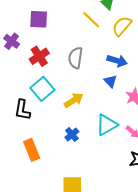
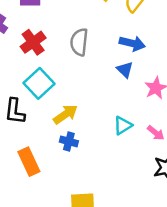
yellow arrow: (74, 100) -> (65, 114), moved
cyan triangle: (107, 125) -> (123, 125), size x0.7
blue cross: (72, 134) -> (69, 141), moved, turned -32

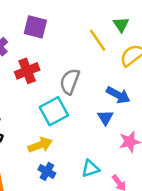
cyan square: (39, 83) -> (54, 111), moved
blue cross: (69, 141) -> (47, 171), moved

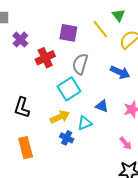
purple square: (35, 27) -> (68, 33), moved
blue triangle: (105, 118) -> (102, 106), moved, turned -32
cyan triangle: (90, 169) -> (85, 123), moved

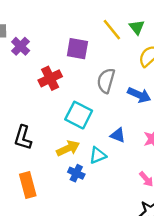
yellow line: (100, 29) -> (112, 30), moved
purple cross: (20, 40) -> (21, 46), moved
gray semicircle: (80, 64) -> (106, 81), moved
cyan square: (69, 89) -> (79, 115), turned -30

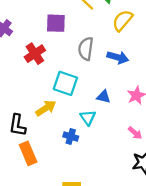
black L-shape: (23, 138) -> (17, 125), moved
yellow arrow: (68, 148) -> (46, 108), moved
cyan triangle: (98, 155) -> (88, 118), turned -35

